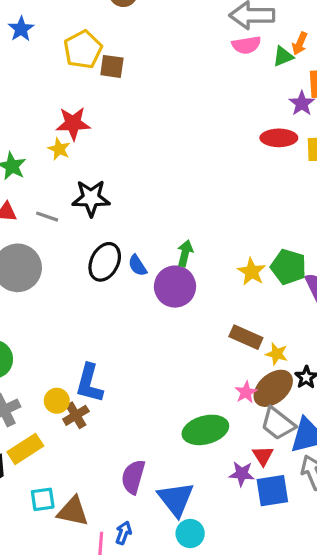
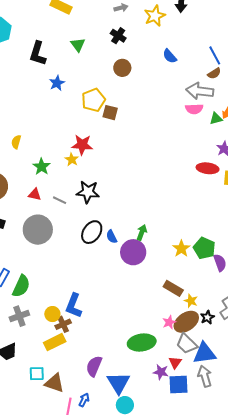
yellow rectangle: (25, 449) -> (55, 342), moved

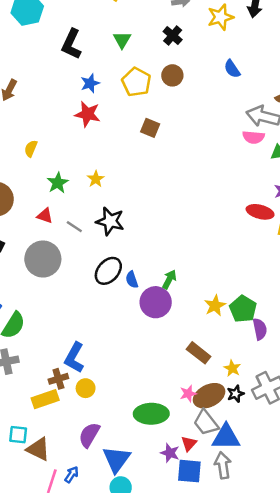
yellow pentagon: (93, 100) -> (136, 82), moved, turned -30
red star: (82, 145) -> (88, 114), moved
yellow star: (191, 301) -> (232, 368), moved
yellow circle: (52, 314) -> (86, 388), moved

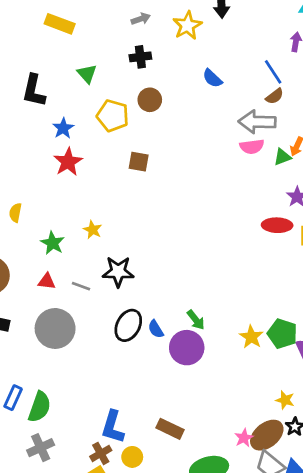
black cross: (173, 36) -> (140, 57), turned -36
red star: (88, 114) -> (68, 162), turned -30
green arrow: (169, 279) -> (196, 320), turned 126
brown rectangle: (199, 353) -> (170, 429), moved

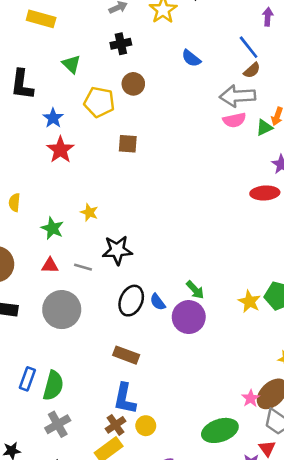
brown rectangle: (170, 429) -> (126, 355), moved

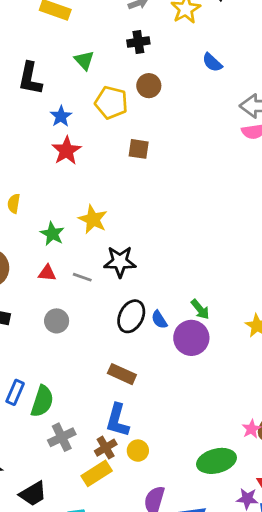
yellow star: (89, 212) -> (93, 219), size x1.5
gray circle: (62, 310) -> (57, 321), size x0.6
gray cross: (58, 424) -> (62, 437), moved

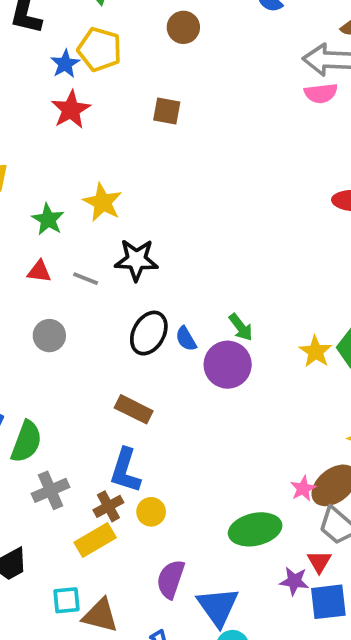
yellow pentagon: (111, 103) -> (100, 49), moved

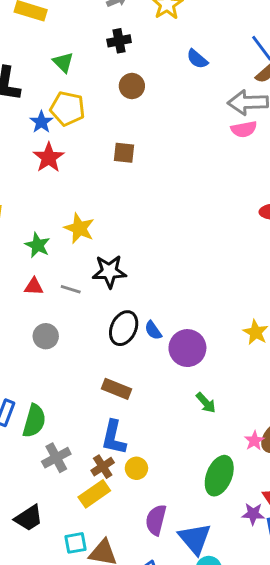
green arrow: (241, 327) -> (206, 403), moved
green ellipse: (255, 529) -> (219, 476), turned -51

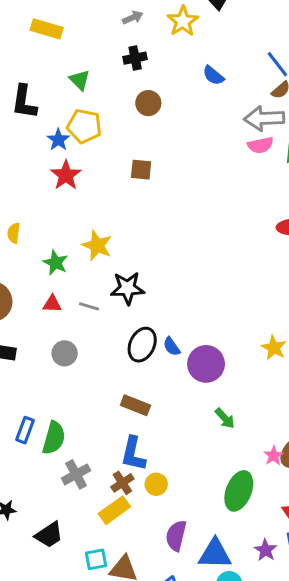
purple star: (253, 514) -> (266, 550), moved, turned 30
blue triangle: (195, 539) -> (215, 554), turned -48

